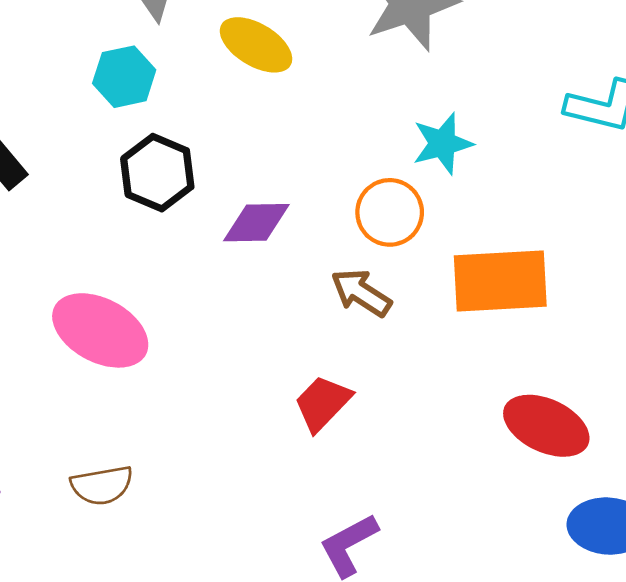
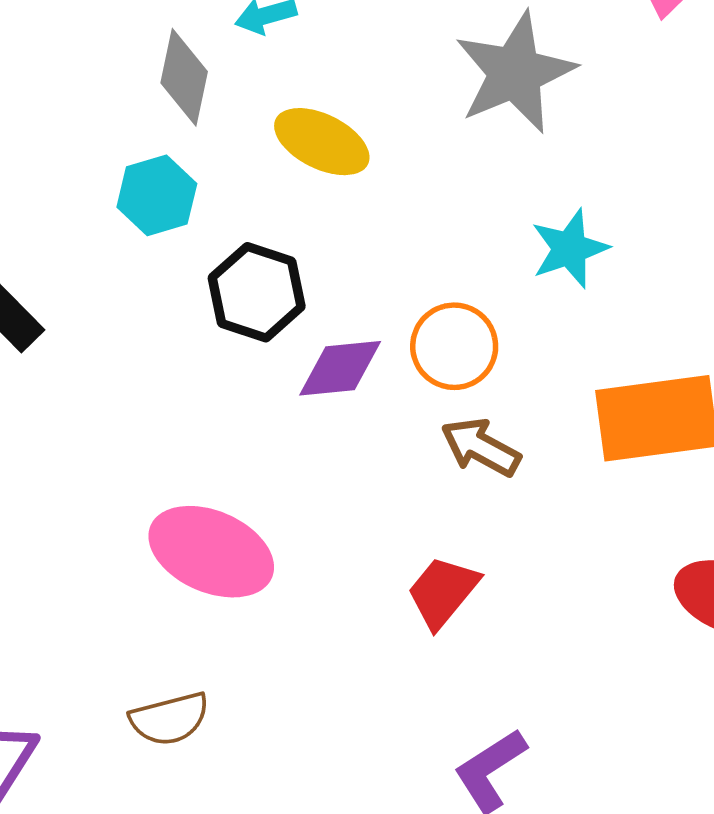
black hexagon: (157, 173) -> (257, 292), moved
orange circle: (390, 212) -> (454, 346), moved
pink ellipse: (100, 330) -> (211, 552), moved

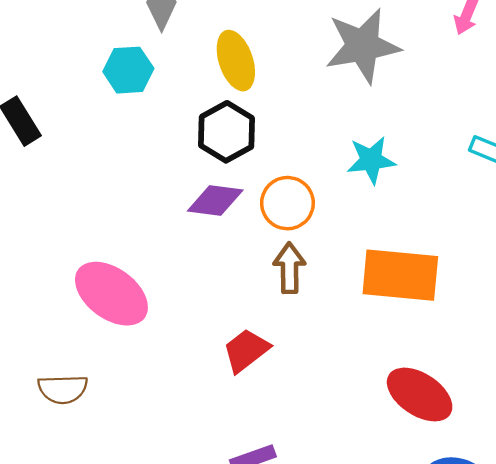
yellow ellipse: (322, 142) -> (236, 61), turned 32
black hexagon: (257, 292) -> (226, 132), moved
brown arrow: (481, 447) -> (289, 268), turned 48

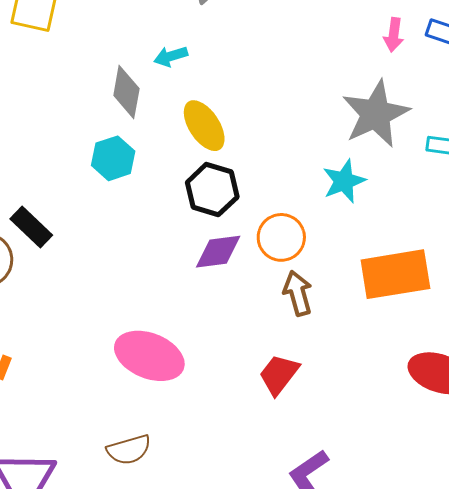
gray star: (363, 46) -> (376, 114), moved

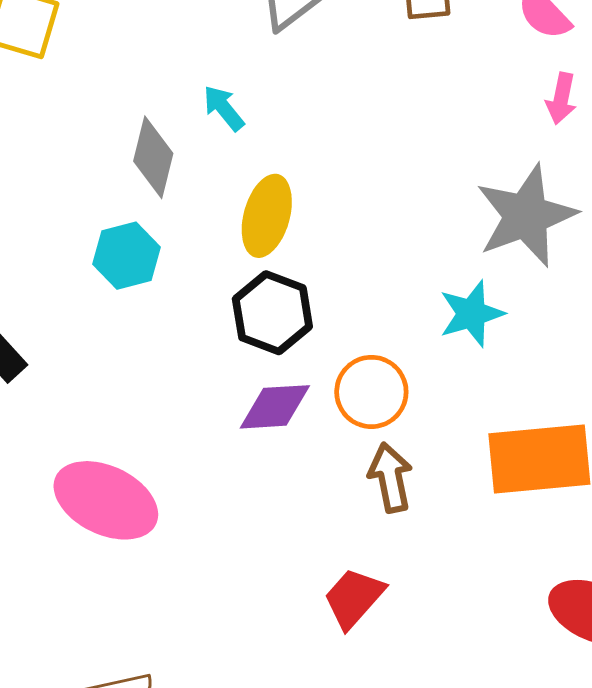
cyan arrow: (171, 56) -> (224, 108), turned 64
yellow ellipse: (204, 126) -> (267, 216), turned 45
pink ellipse: (149, 356) -> (106, 500), moved

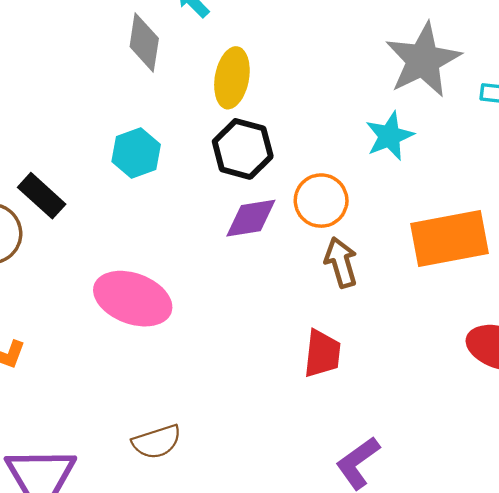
cyan hexagon: (126, 256) -> (136, 153), moved
red trapezoid: (354, 598) -> (322, 354), turned 150

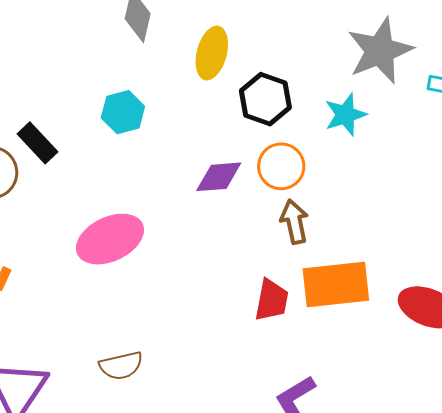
black hexagon: (243, 149) -> (265, 99), moved
orange rectangle: (449, 239) -> (336, 284), moved
pink ellipse: (133, 299) -> (110, 239), turned -50

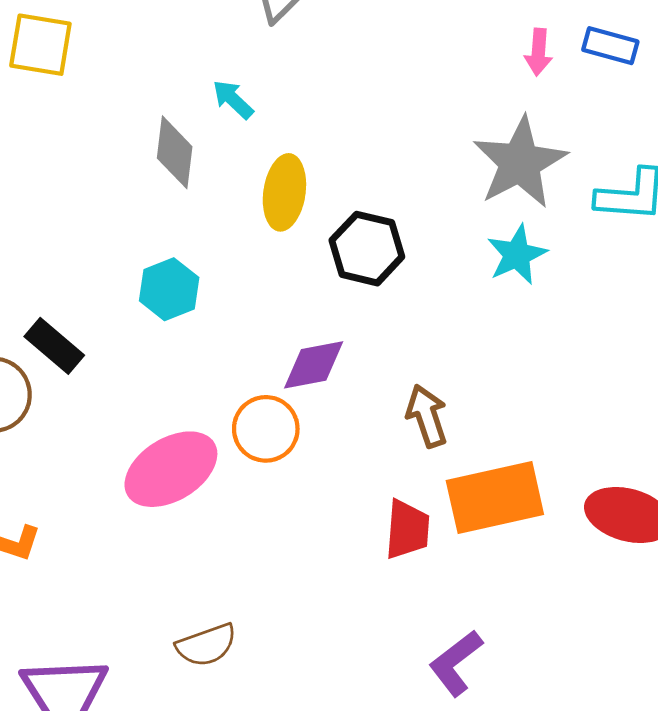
cyan star: (345, 115) -> (517, 255), moved
orange circle: (281, 166) -> (266, 429), moved

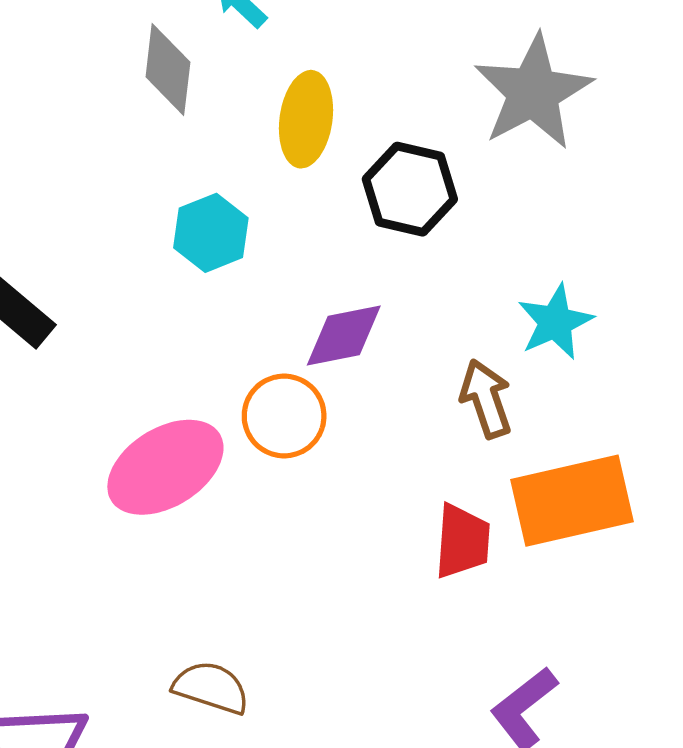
gray star: (520, 163) -> (533, 92), moved
cyan star: (517, 255) -> (555, 322), moved
cyan hexagon: (169, 289) -> (211, 233), moved
brown semicircle: (206, 645) -> (211, 688), turned -142

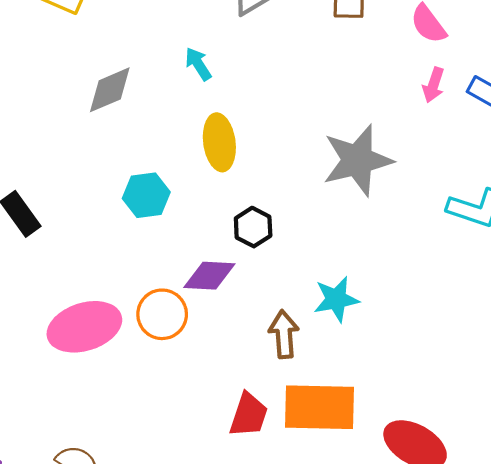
gray diamond: (168, 70) -> (110, 90), moved, turned 46
yellow ellipse: (306, 119) -> (219, 142), turned -30
black hexagon: (410, 189) -> (253, 227), moved, size x0.7

